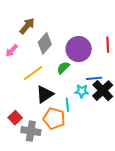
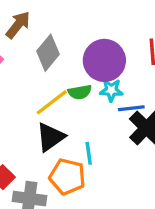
green semicircle: (63, 68) -> (80, 92), turned -144
yellow line: (33, 73) -> (52, 102), moved
cyan star: (82, 91) -> (111, 90), moved

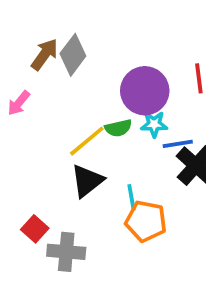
gray diamond: (48, 53) -> (73, 55), moved
orange pentagon: (67, 177) -> (146, 221), moved

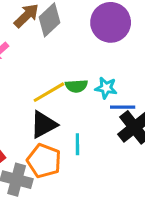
purple circle: (145, 91) -> (111, 22), moved
orange pentagon: (146, 221) -> (44, 161), moved

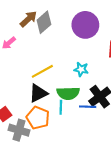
green semicircle: (76, 86) -> (68, 93), moved, size x1.5
blue line: (123, 107) -> (88, 107), moved

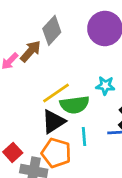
brown arrow: (28, 19) -> (31, 51), moved
green semicircle: (68, 93) -> (75, 105), moved

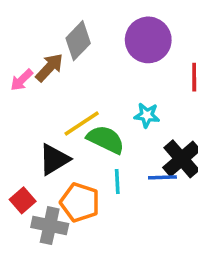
green semicircle: (75, 105) -> (106, 139), turned -148
black triangle: (53, 122) -> (54, 159), moved

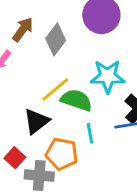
gray diamond: (78, 41) -> (56, 39), moved
brown arrow: (49, 67) -> (23, 29), moved
cyan star: (147, 115) -> (108, 76), size x1.6

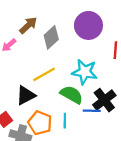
green semicircle: (76, 100) -> (72, 95), moved
cyan line: (90, 133) -> (65, 121), moved

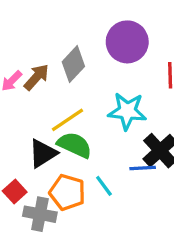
brown arrow: (28, 25) -> (37, 77), moved
green semicircle: (72, 95) -> (75, 145), moved
cyan line: (65, 121) -> (104, 186), turned -32

